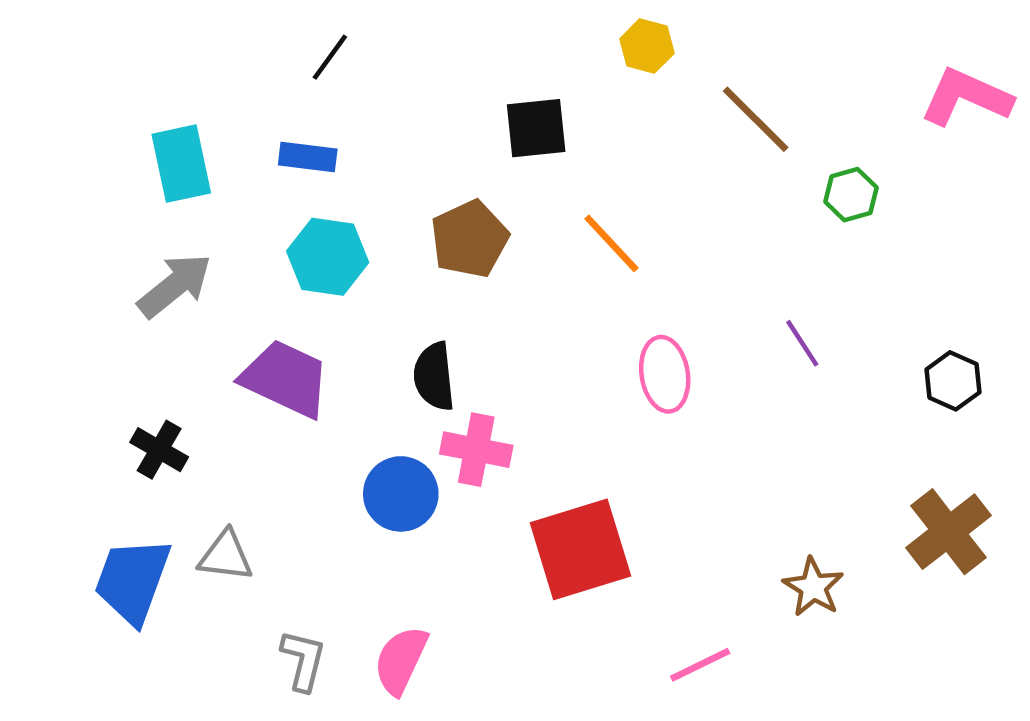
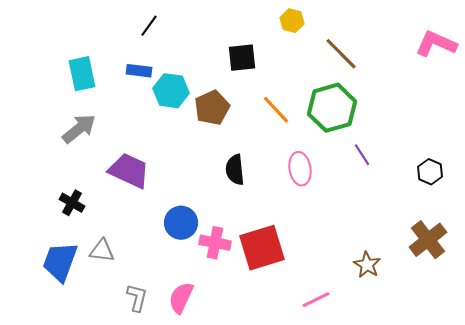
green hexagon: (851, 195) -> (332, 108), moved, size x2.0
cyan hexagon: (328, 257) -> (171, 91), moved
black semicircle: (434, 376) -> (235, 170), moved
pink cross: (476, 450) -> (215, 243), moved

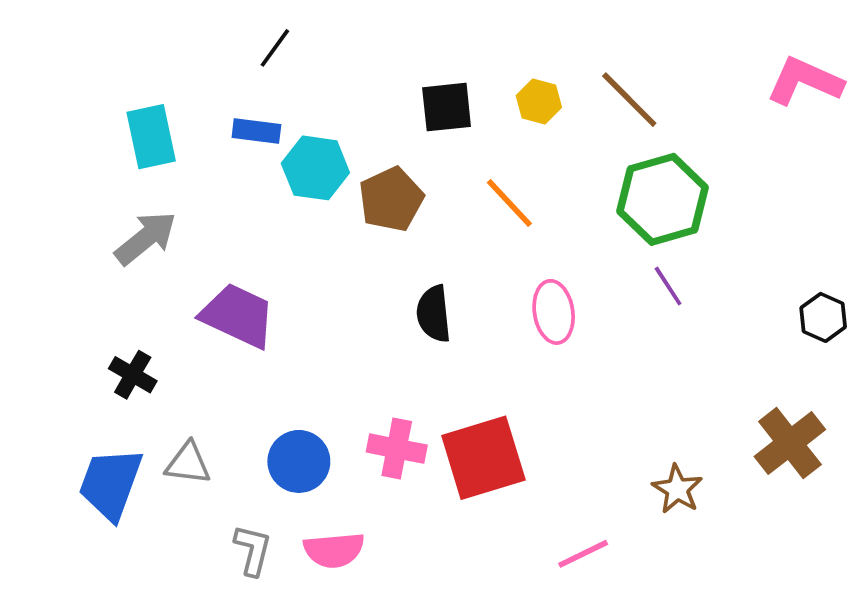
yellow hexagon: (292, 21) -> (539, 101), moved
green hexagon: (332, 108) -> (663, 199), moved
black hexagon: (430, 172) -> (823, 317), moved
blue circle: (181, 223) -> (299, 461), moved
pink semicircle: (181, 298) -> (334, 550), turned -120

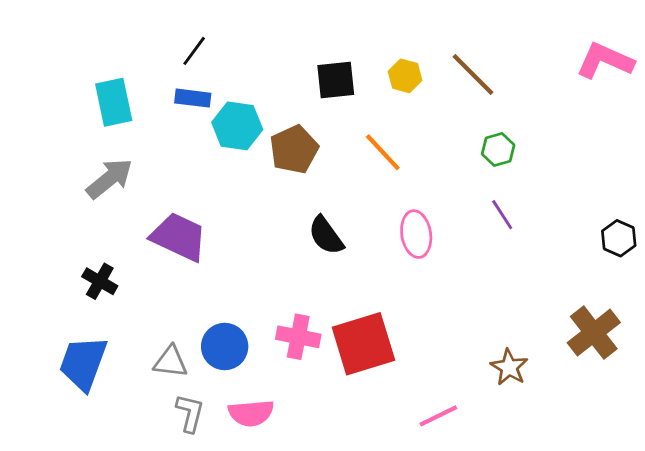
black line: (275, 48) -> (194, 51), moved
green hexagon: (663, 199) -> (498, 149), size x0.5
black semicircle: (434, 314) -> (326, 235), turned -30
gray triangle: (188, 463) -> (171, 362), moved

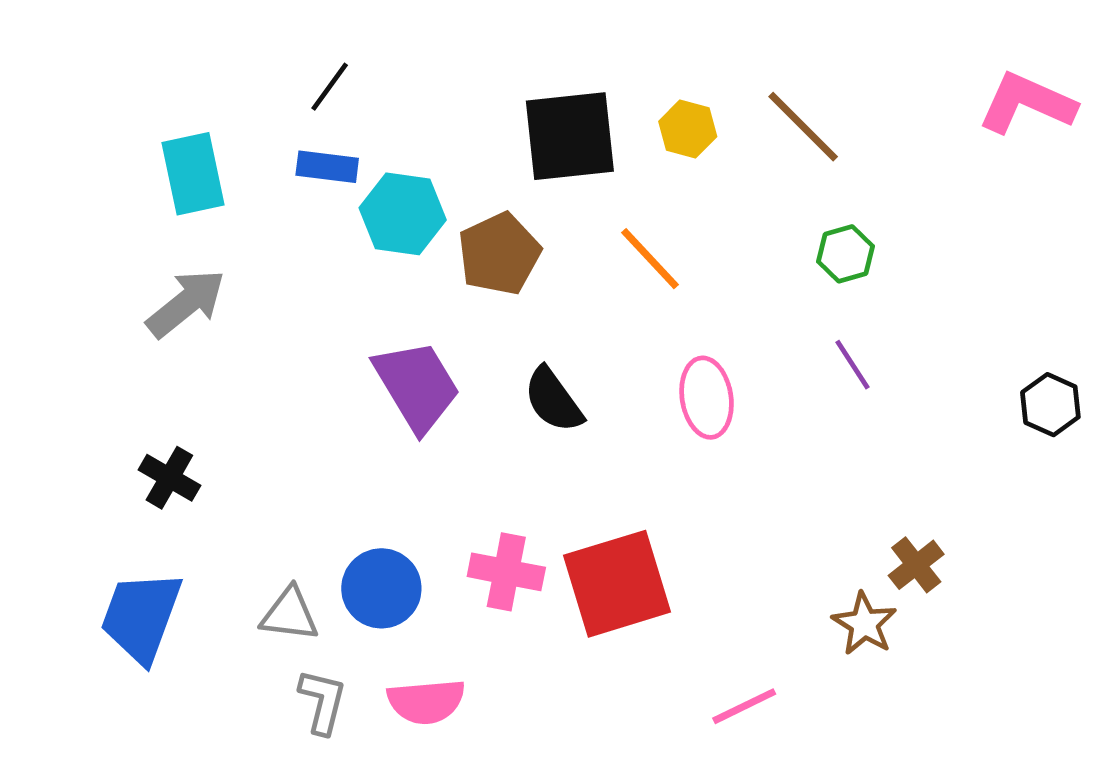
black square: (336, 80) -> (570, 136), size x1.4
purple trapezoid: (179, 237) -> (417, 386), moved, turned 34
brown cross: (594, 333) -> (916, 565), moved, size x0.6

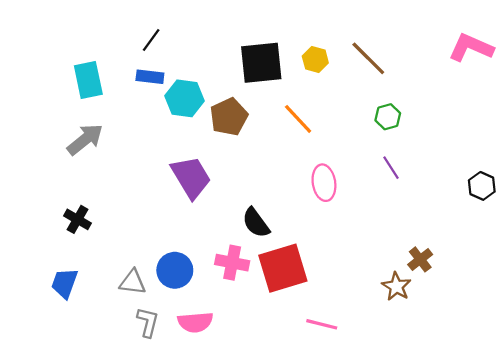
black semicircle: (553, 400) -> (256, 223), moved
blue trapezoid: (141, 617) -> (65, 283), size x0.7
pink line: (744, 706) -> (322, 324), moved, turned 40

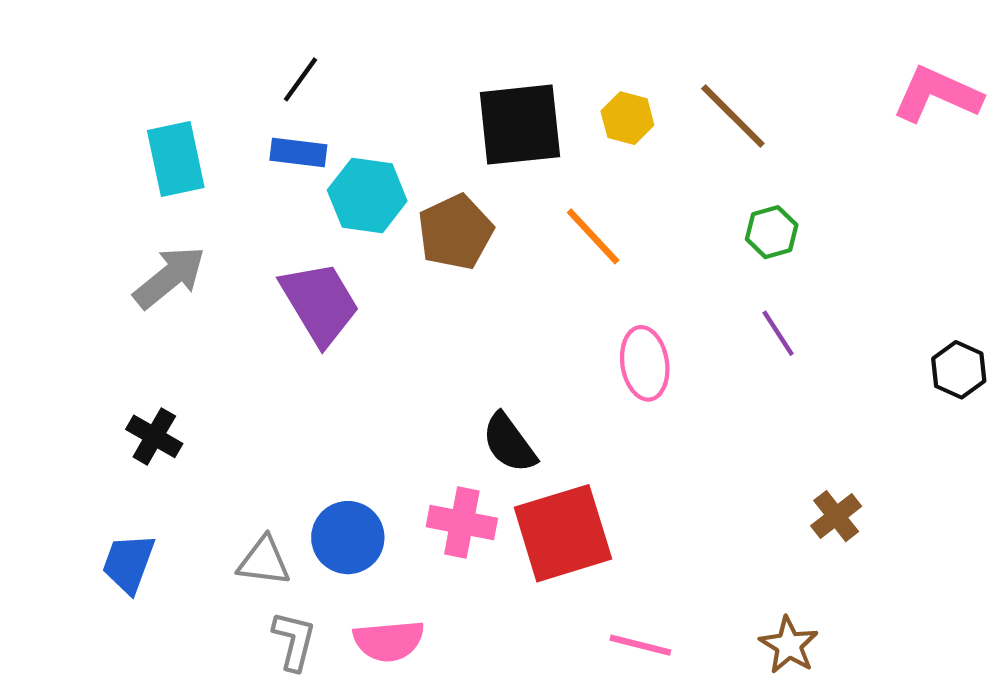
purple trapezoid: (191, 177) -> (320, 303), moved
brown star: (396, 286) -> (789, 645), moved

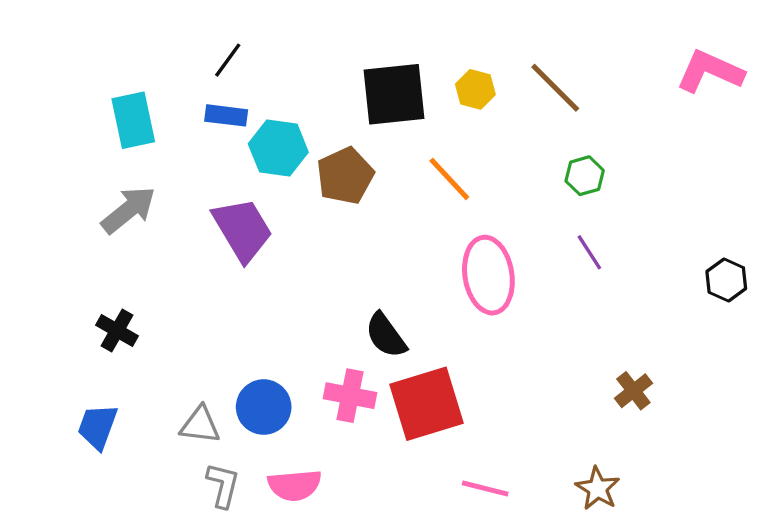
pink ellipse: (645, 363) -> (488, 275), size x1.4

